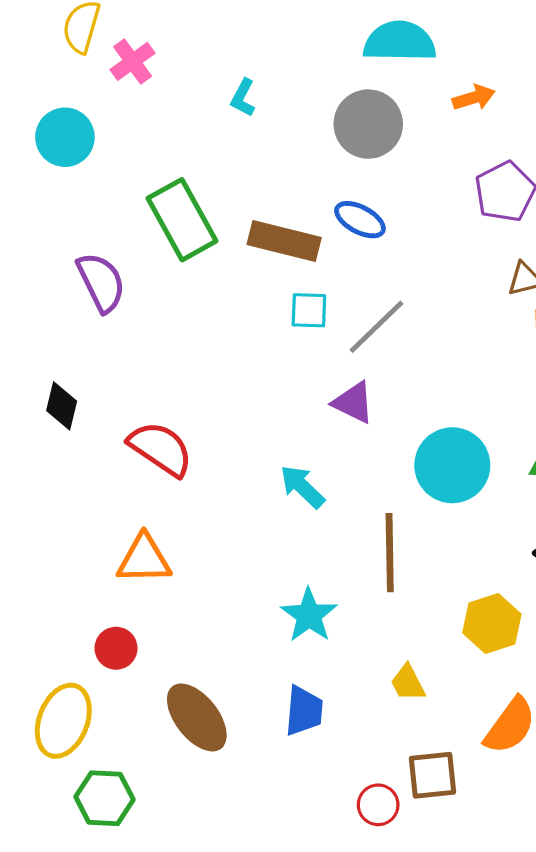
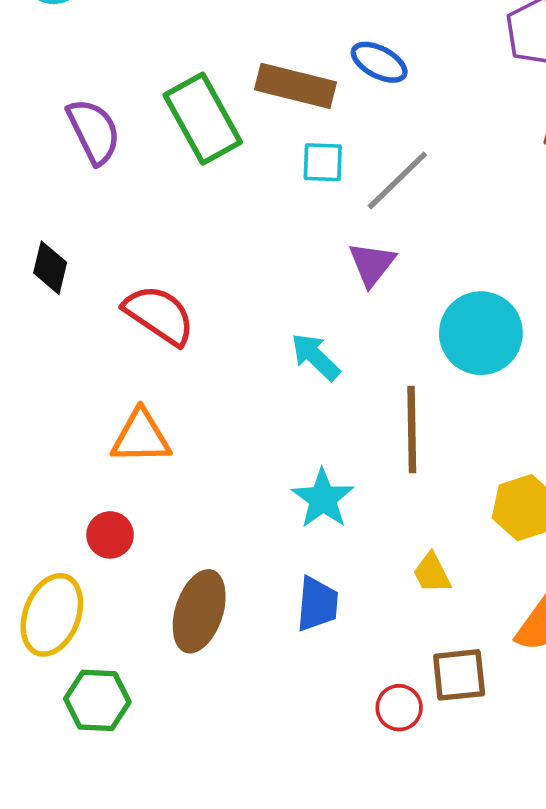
green rectangle: (182, 220) -> (203, 119), moved
purple triangle: (353, 403) -> (372, 264), turned 42
brown ellipse: (197, 717) -> (199, 611), turned 56

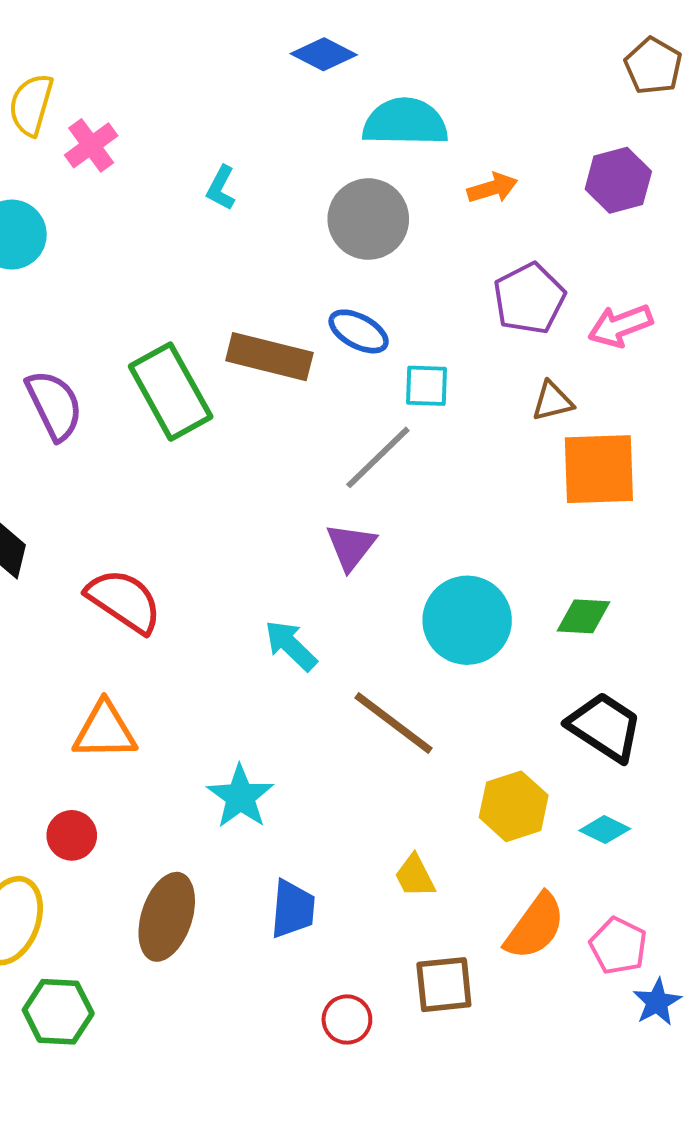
cyan square: (323, 162) -> (426, 386), moved
brown line: (412, 429) -> (393, 723), turned -52
cyan star: (323, 499) -> (240, 797), moved
red circle: (399, 708) -> (347, 1020), moved

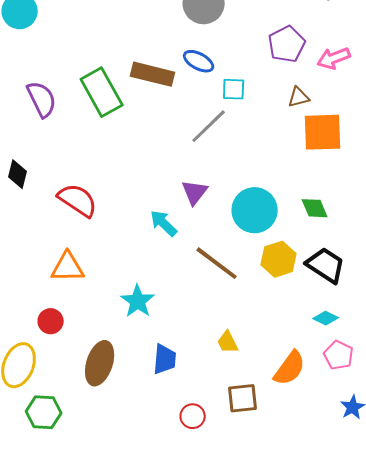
purple triangle: (351, 547) -> (195, 192), moved
green diamond: (583, 616) -> (315, 208), turned 64
yellow hexagon: (514, 806) -> (279, 259), moved
pink pentagon: (618, 946) -> (339, 355), moved

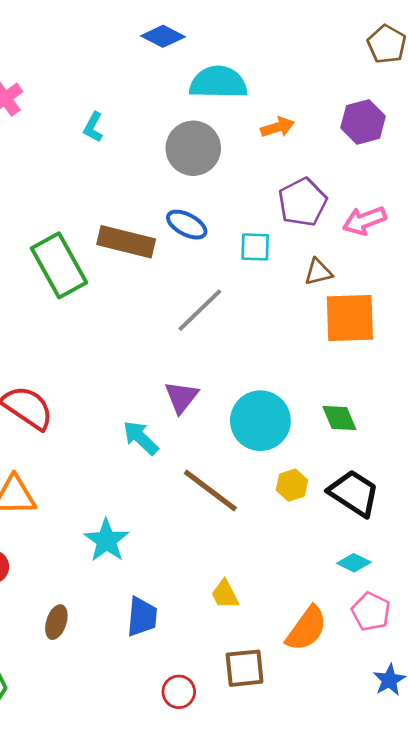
cyan square: (234, 89) -> (255, 247), moved
yellow hexagon: (279, 259) -> (292, 485), size x0.7
brown ellipse: (100, 363) -> (56, 622), size x0.6

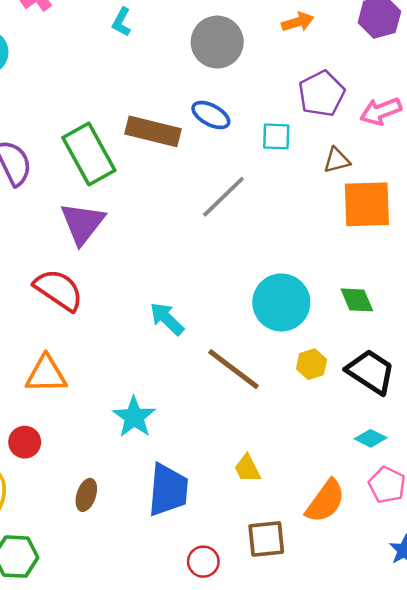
purple triangle: (181, 397) -> (83, 223), moved, size x1.4
blue trapezoid: (142, 617) -> (168, 490), size x1.4

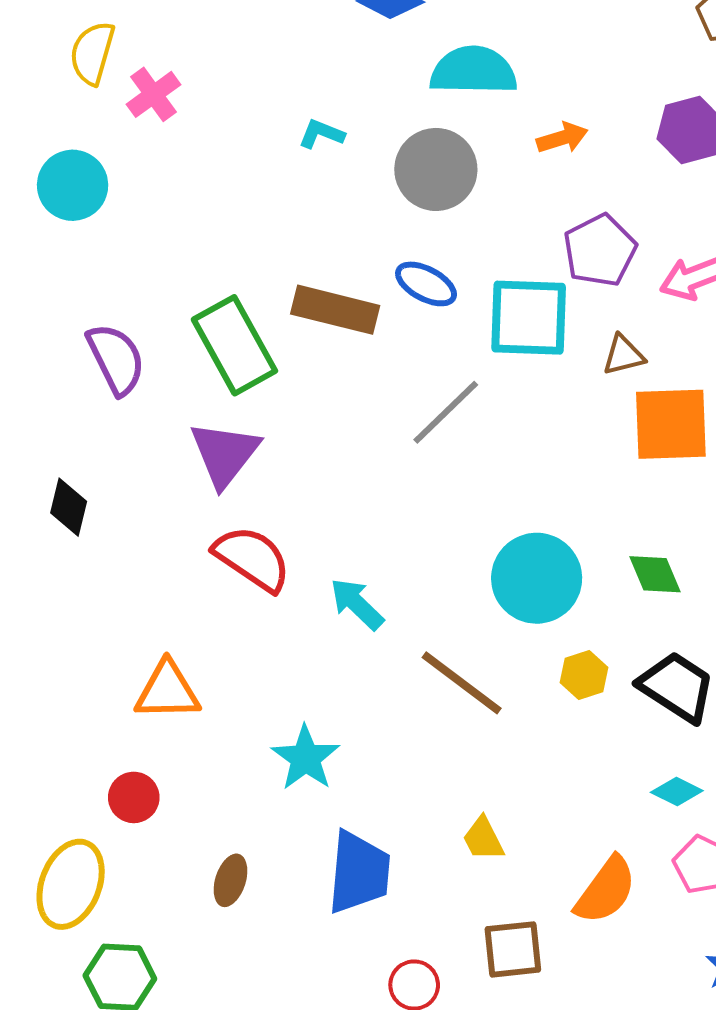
cyan L-shape: (122, 22) -> (321, 134), moved, turned 84
cyan square: (276, 136) -> (529, 318), size x1.8
red semicircle: (59, 290) -> (252, 558), moved

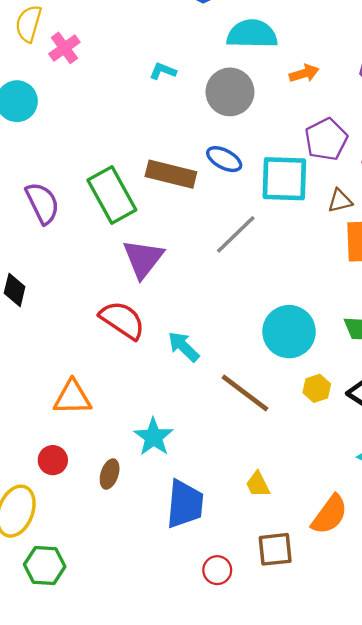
purple triangle: (225, 454) -> (143, 259), moved
brown ellipse: (231, 880) -> (110, 474), moved

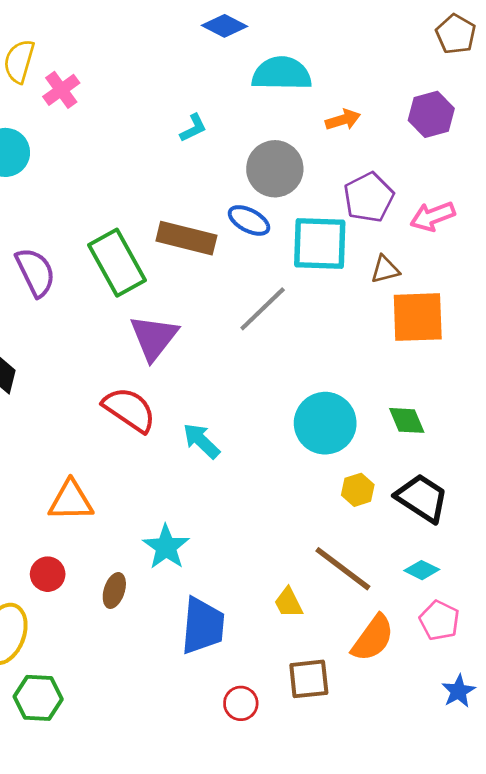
cyan L-shape: (163, 71) -> (193, 128), moved, turned 132
gray circle: (230, 92) -> (275, 169), moved
brown line: (245, 393) -> (343, 569), moved

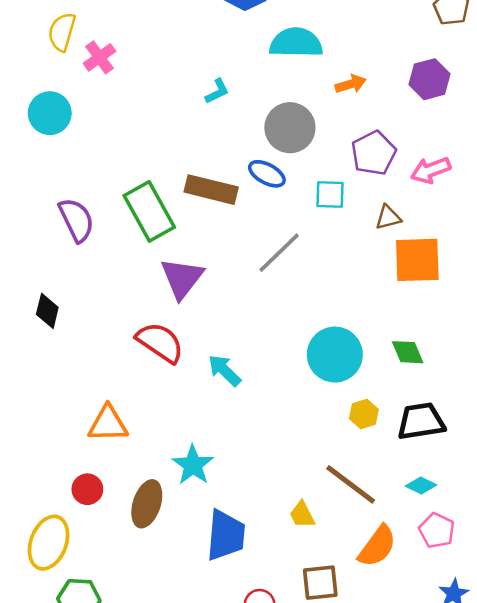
cyan square: (320, 244) -> (330, 194), size x0.6
black trapezoid: (422, 498) -> (421, 421), turned -42
brown ellipse: (114, 590) -> (147, 504), size x1.5

